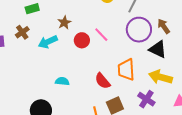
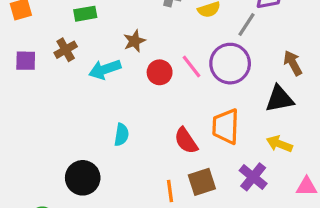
purple circle: (139, 30) -> (230, 64), moved
black triangle: (158, 49) -> (279, 99), turned -42
yellow arrow: (161, 77) -> (279, 144), size x0.7
cyan semicircle: (62, 81) -> (121, 135), turned 88

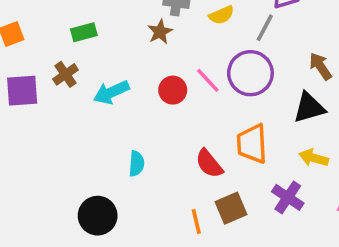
brown star: (134, 41) -> (160, 32), moved
purple square: (26, 61) -> (22, 91), size x1.4

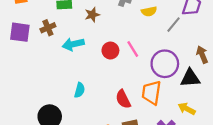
brown star: (160, 32) -> (92, 15), moved
purple circle: (250, 73) -> (165, 64), moved

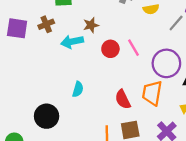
brown star: (92, 15) -> (91, 25), moved

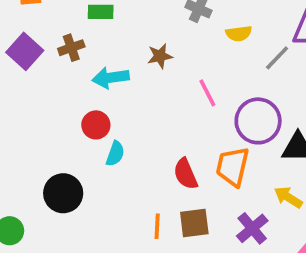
brown star: (91, 25) -> (160, 56), moved
purple square: (17, 28) -> (25, 51), turned 30
red circle: (110, 49) -> (96, 125), moved

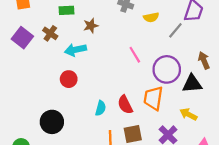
brown cross: (71, 48) -> (50, 33), turned -32
brown star: (160, 56) -> (91, 26), moved
cyan semicircle: (115, 154) -> (101, 108), moved

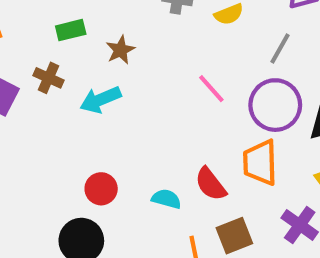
gray line: (175, 30) -> (280, 49), moved
red circle: (69, 79) -> (101, 189), moved
cyan semicircle: (101, 108) -> (166, 199), turned -80

